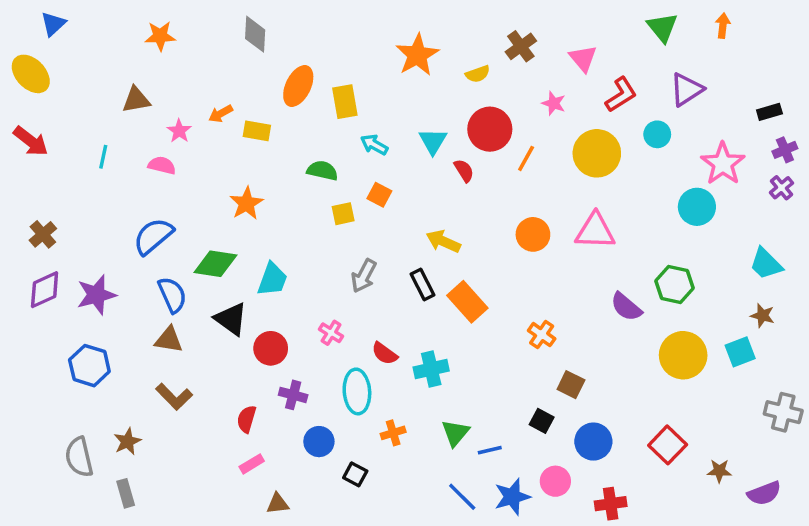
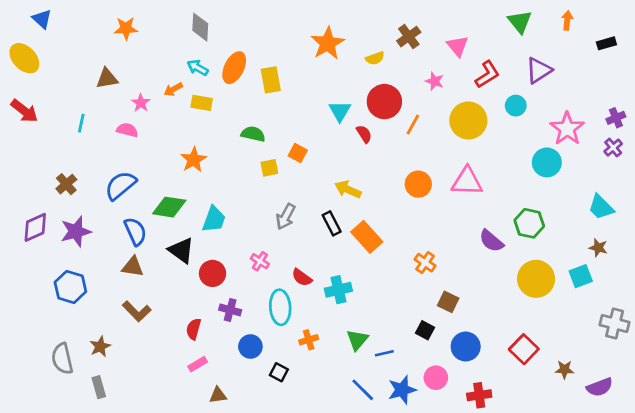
blue triangle: (53, 24) -> (42, 19), turned -35
black rectangle: (769, 112) -> (606, 43), moved
cyan arrow: (374, 145) -> (198, 68), moved
brown cross: (43, 234) -> (66, 184), moved

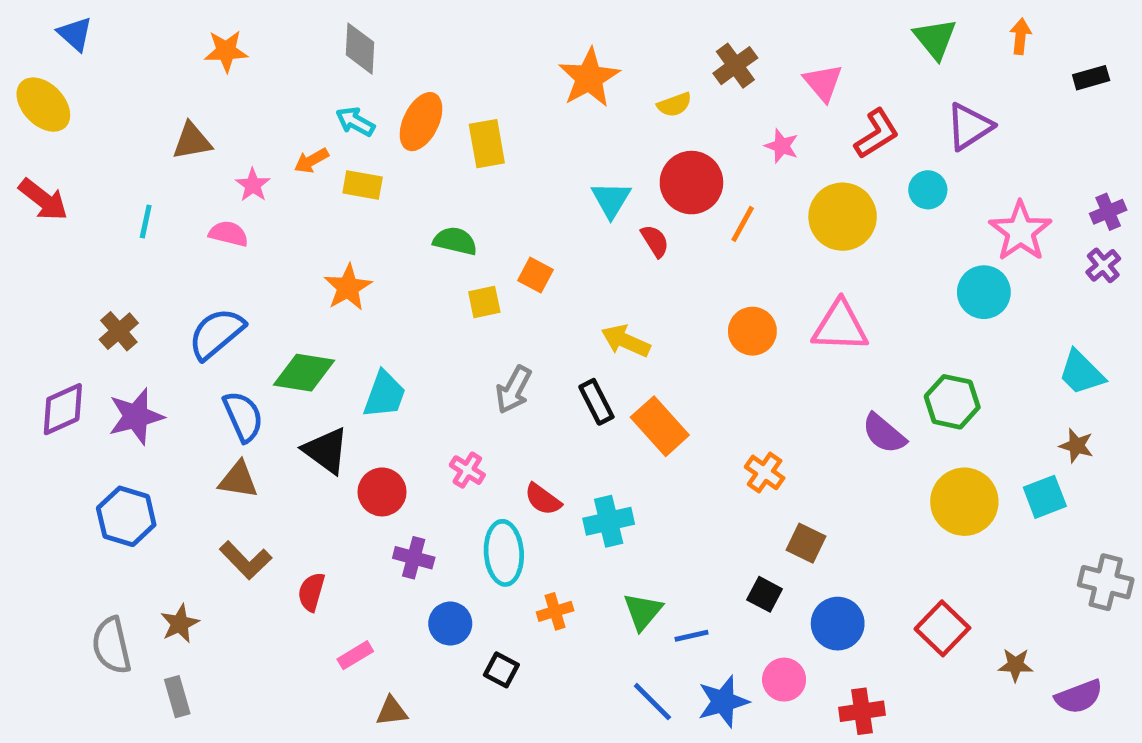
red semicircle: (194, 329) -> (311, 592), moved

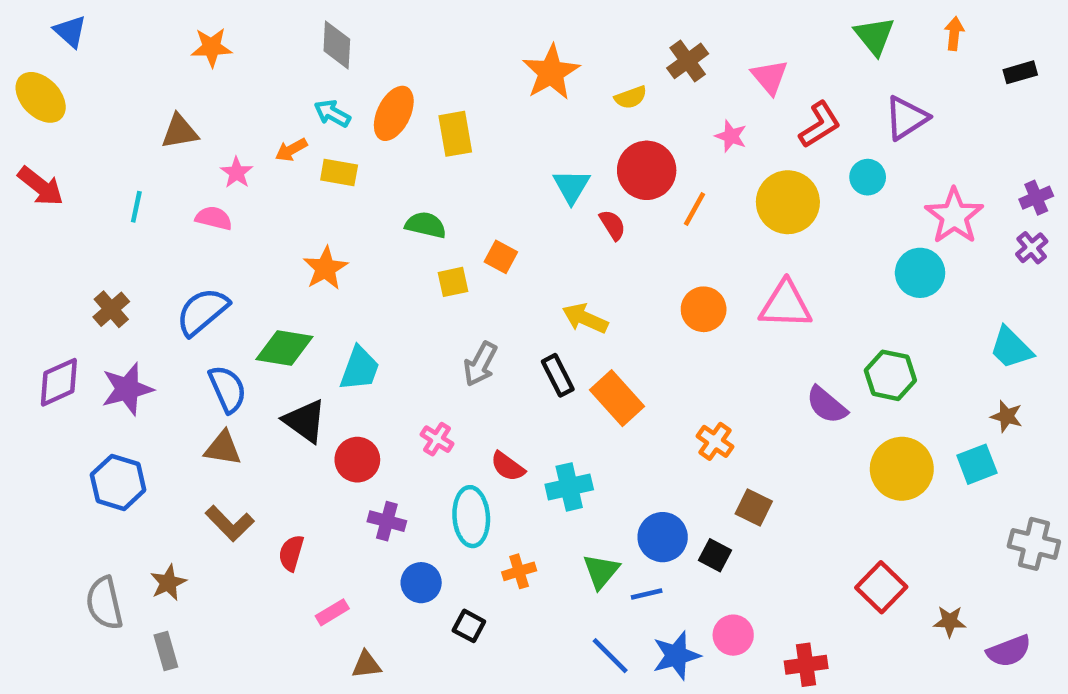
blue circle: (838, 624) -> (663, 537), moved

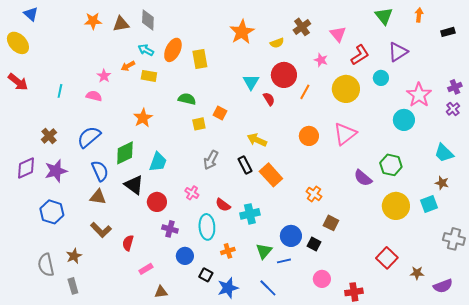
brown triangle: (180, 132) -> (121, 24), moved
pink triangle: (786, 305) -> (345, 134), turned -40
green diamond: (284, 348) -> (125, 153), turned -35
blue star: (676, 656) -> (228, 288), moved

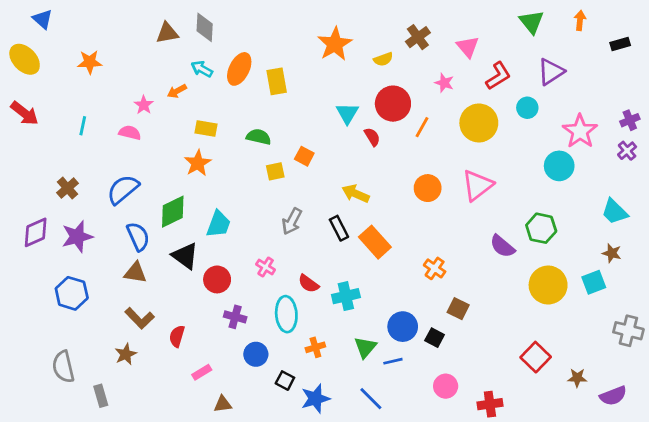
orange star: (93, 21) -> (90, 62), moved
yellow rectangle: (149, 76) -> (206, 129), moved
brown star: (74, 256) -> (126, 354), moved

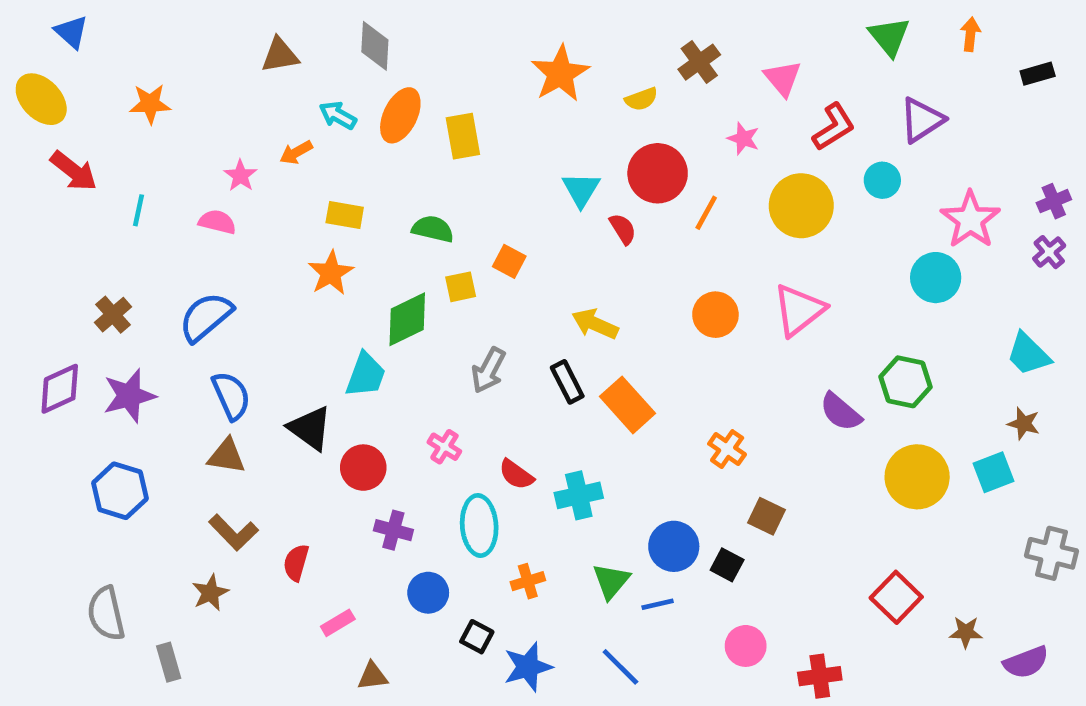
gray diamond: (205, 27) -> (375, 46), moved
red arrow: (25, 113) -> (74, 171), moved
green diamond: (173, 212) -> (407, 319), moved

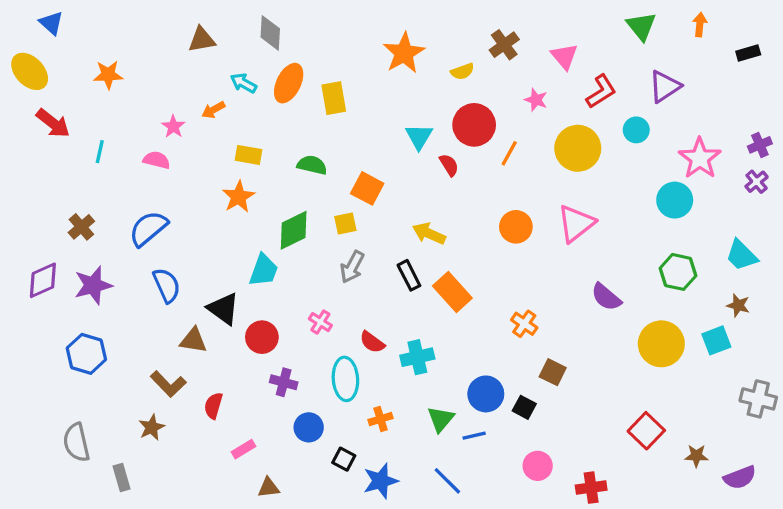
orange square: (509, 261) -> (367, 188), size x1.4
yellow square: (461, 287) -> (345, 223), moved
green hexagon: (906, 382) -> (678, 272), moved
brown triangle: (227, 456) -> (193, 340), moved

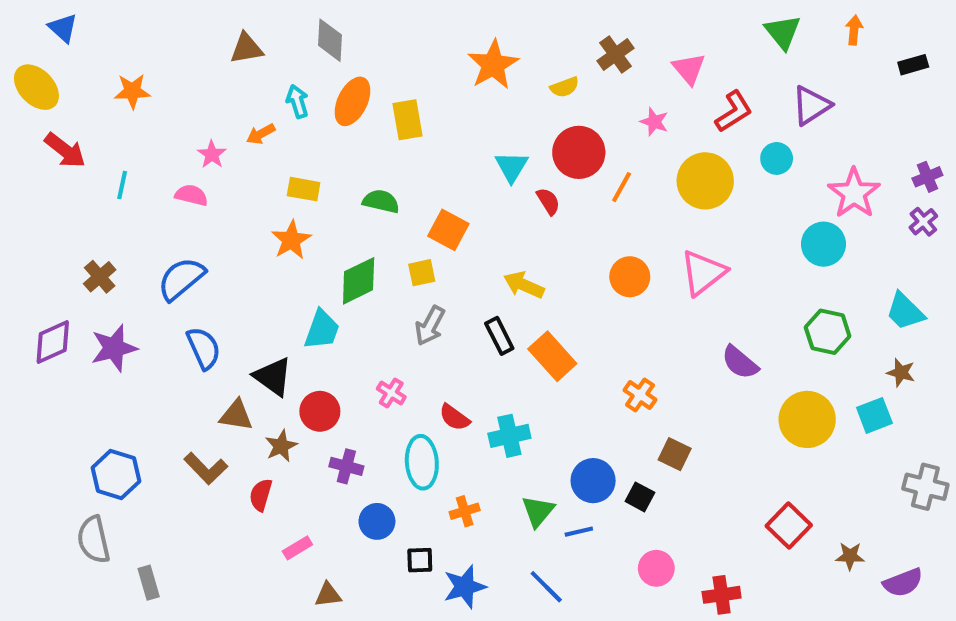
cyan arrow: (243, 83) -> (297, 101), turned 44
blue hexagon: (86, 354) -> (116, 475), moved
brown star: (152, 427) -> (281, 446), moved
black square: (344, 459) -> (420, 560), turned -30

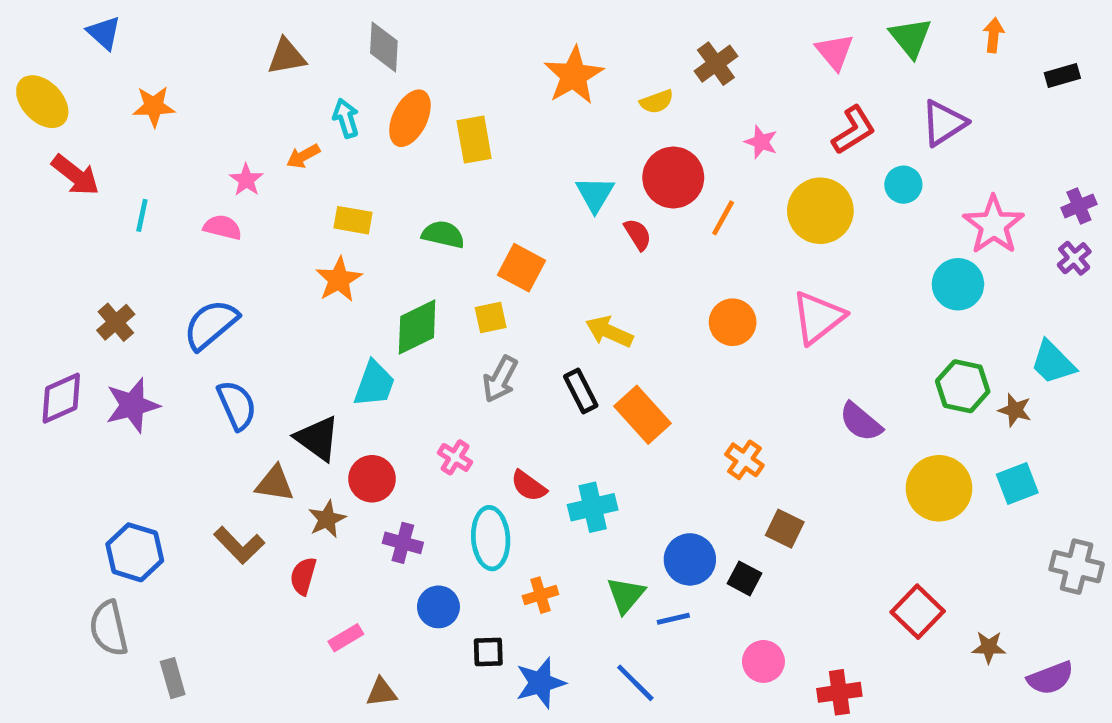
blue triangle: (63, 28) -> (104, 33), moved
pink triangle: (689, 69) -> (835, 52), moved
brown star: (901, 373) -> (1015, 410), moved

